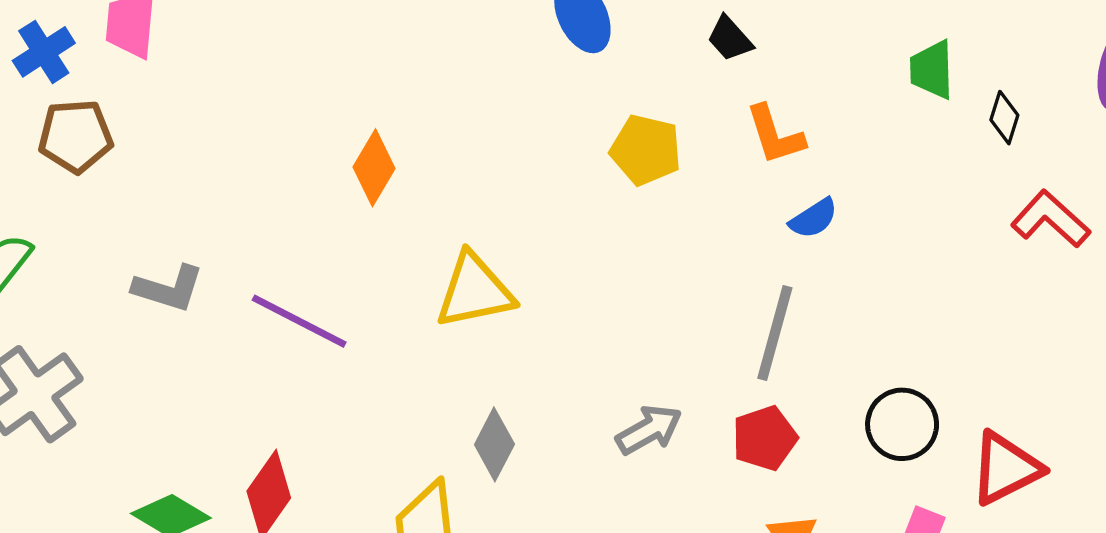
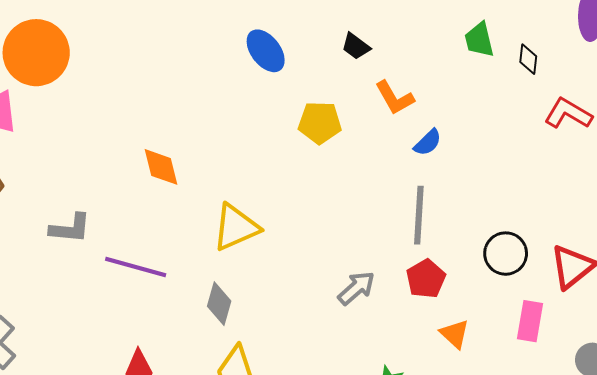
orange diamond: (374, 168) -> (161, 167), turned -33
gray L-shape: (168, 289) -> (70, 228), moved
gray diamond: (494, 444) -> (219, 304), moved

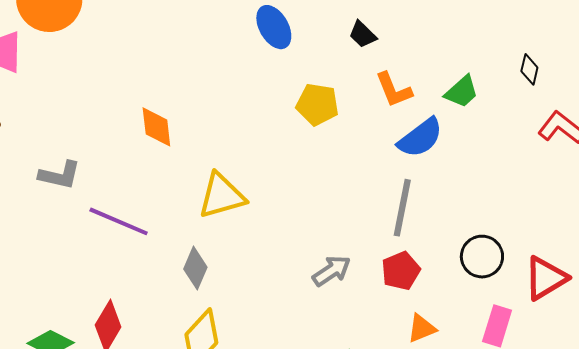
green trapezoid: (479, 40) -> (462, 92), moved, turned -126
blue semicircle: (428, 142) -> (420, 138), size x1.6
orange triangle: (455, 334) -> (422, 328), turned 48

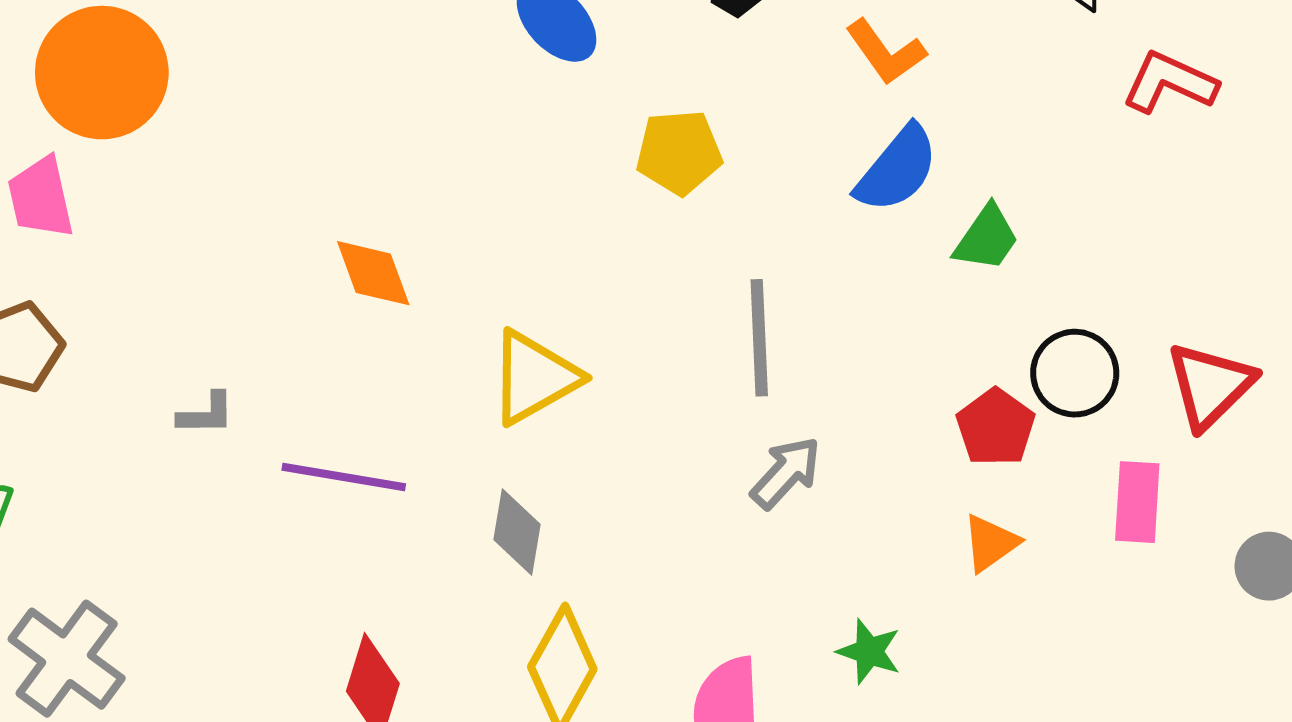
orange L-shape: (394, 90) -> (886, 52), moved
green trapezoid: (462, 92) -> (987, 238), moved
gray L-shape: (60, 175) -> (206, 414), size x0.7
gray line: (402, 208) -> (759, 338), moved
red pentagon: (401, 271) -> (996, 427), moved

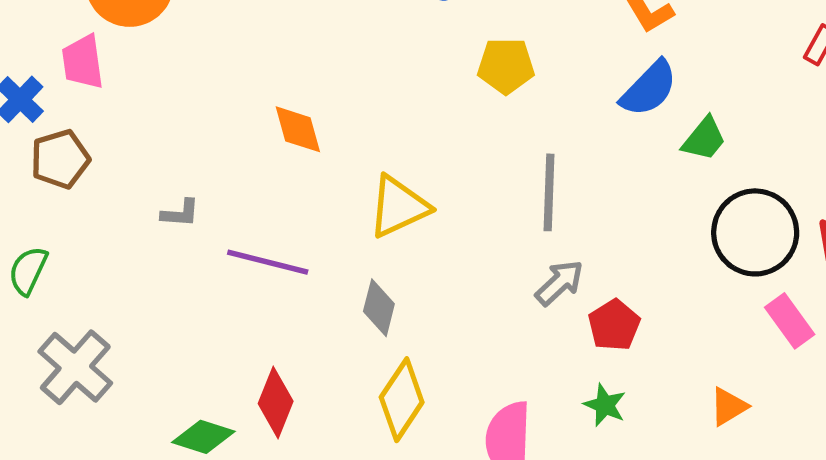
black circle: (1075, 373) -> (755, 232), size x1.5
red pentagon: (996, 427) -> (614, 325), moved
pink rectangle: (1137, 502) -> (790, 321), turned -44
orange triangle: (990, 543) -> (728, 407), moved

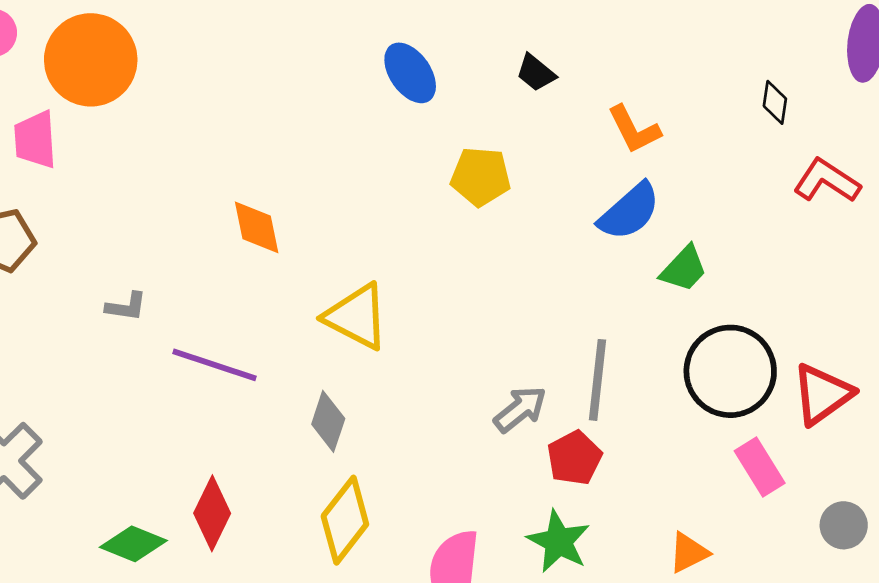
gray line: (549, 192) -> (598, 380), moved
yellow triangle: (399, 207) -> (357, 317), turned 48
green star: (605, 405) -> (559, 542), size x1.4

